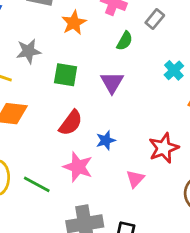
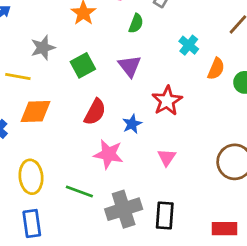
green square: (66, 75) -> (83, 65), turned -30
red star: (164, 148) -> (167, 101), moved
green line: (37, 184) -> (79, 191), moved

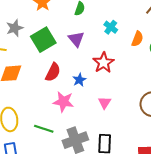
cyan cross: (189, 45) -> (111, 27), moved
green square: (83, 65) -> (43, 40), size x1.4

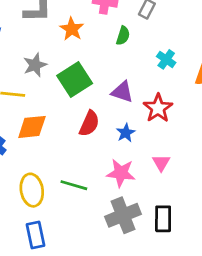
purple triangle: (76, 39) -> (122, 92), moved, turned -30
pink star: (63, 102) -> (121, 173), moved
green line: (44, 129) -> (74, 185), moved

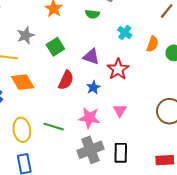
green semicircle: (123, 36) -> (92, 14), turned 80
green square: (75, 79) -> (55, 47), size x0.7
orange diamond: (32, 127) -> (23, 82), turned 65

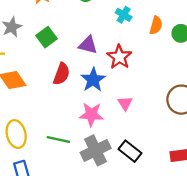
blue star: (93, 88) -> (93, 80), size x1.5
green line: (54, 127) -> (58, 139), moved
black rectangle: (121, 153) -> (130, 151), turned -48

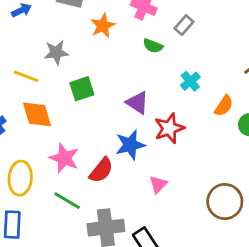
green square: (46, 37) -> (82, 89), moved
red semicircle: (62, 74) -> (101, 170), moved
pink star: (91, 114) -> (64, 158), moved

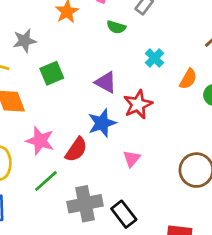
green line: (67, 201) -> (46, 181), turned -68

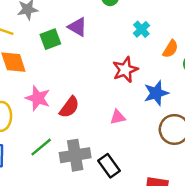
purple triangle: (106, 82) -> (77, 27), moved
blue star: (102, 123) -> (156, 93), moved
pink triangle: (132, 159) -> (118, 117), turned 35
green line: (46, 181) -> (41, 147), moved

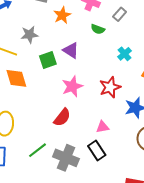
pink star: (38, 98) -> (72, 86), moved, turned 30
gray cross: (75, 155) -> (66, 158), turned 30
black rectangle: (109, 166) -> (97, 151), moved

